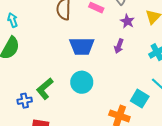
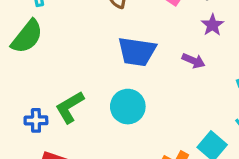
purple arrow: (119, 46) -> (193, 61), turned -96

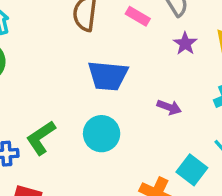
purple arrow: (193, 61) -> (169, 107), moved

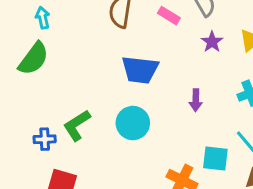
purple arrow: (169, 107) -> (196, 100), turned 70
cyan square: (192, 170) -> (215, 159), turned -32

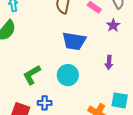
purple star: (212, 42) -> (113, 25), moved
blue cross: (45, 139) -> (45, 103), moved

